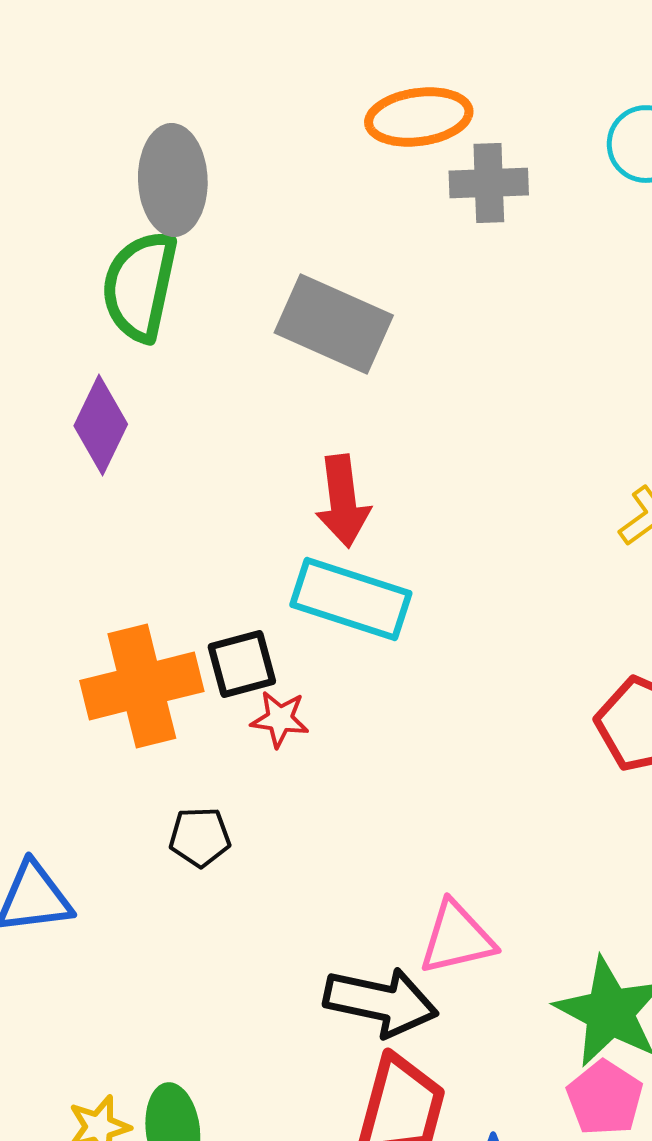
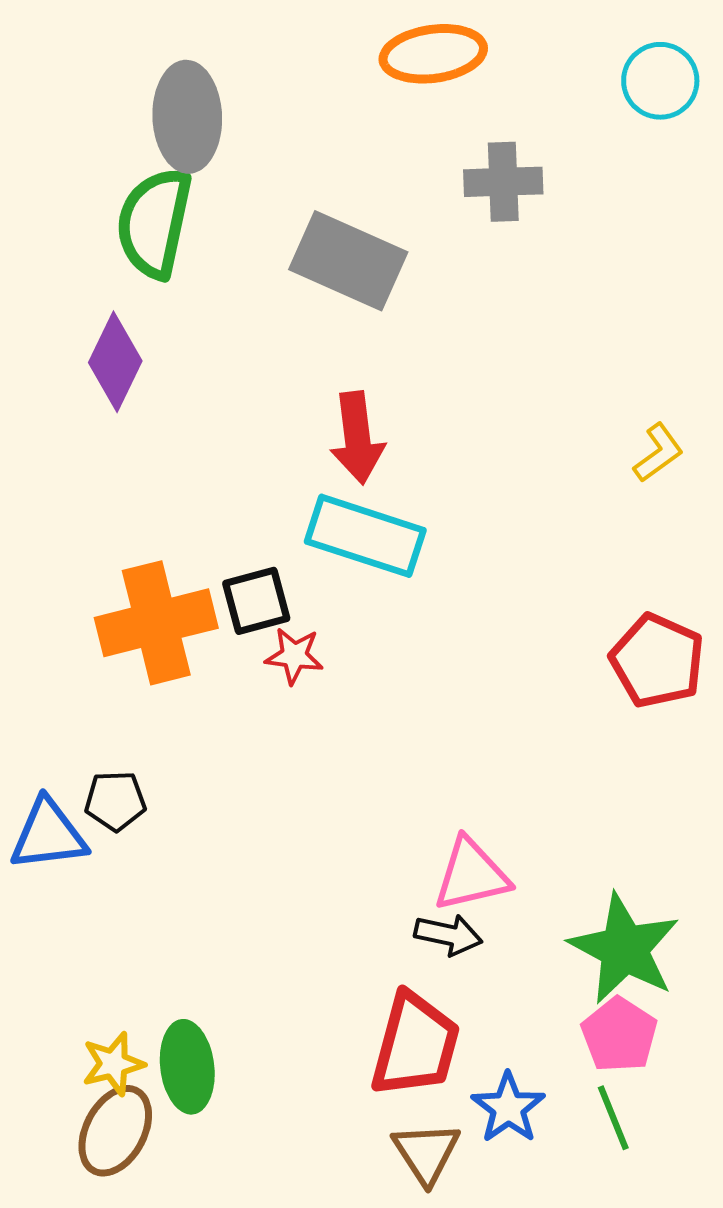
gray cross: (489, 183) -> (503, 182), moved
black pentagon: (200, 837) -> (115, 801), moved
black arrow: (381, 1002) -> (448, 935), moved, size x0.6

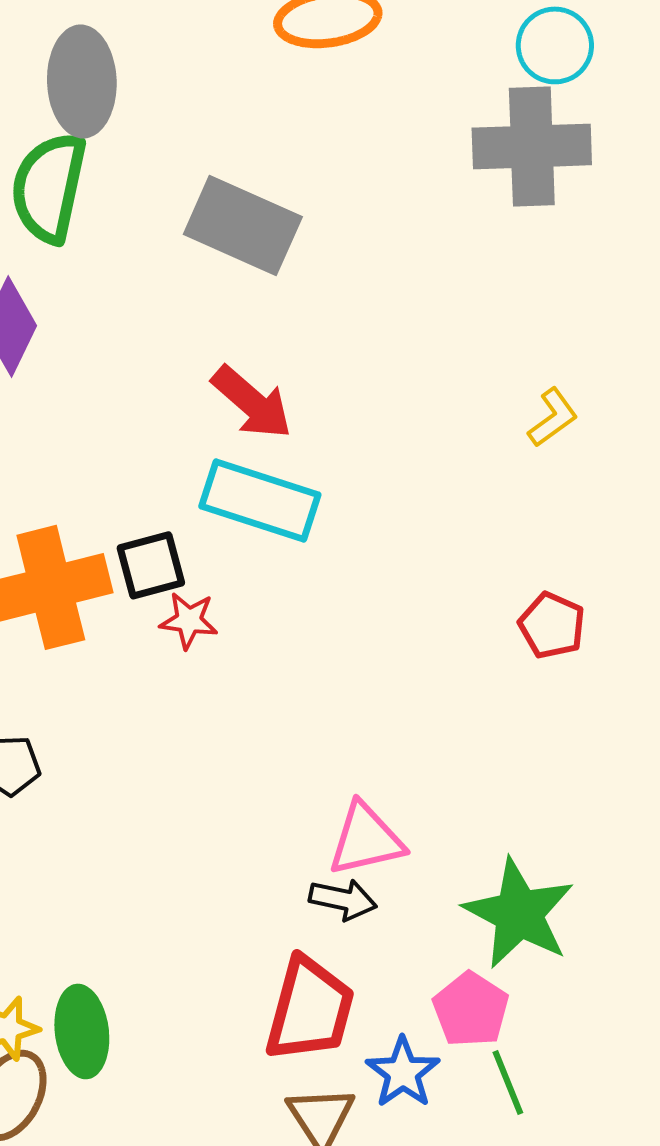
gray cross: (503, 182) -> (532, 146), moved, size x1.5
red arrow: (357, 438) -> (252, 402), turned -42
red pentagon: (657, 661) -> (552, 625), size x0.7
pink pentagon: (619, 1035) -> (471, 1009), moved

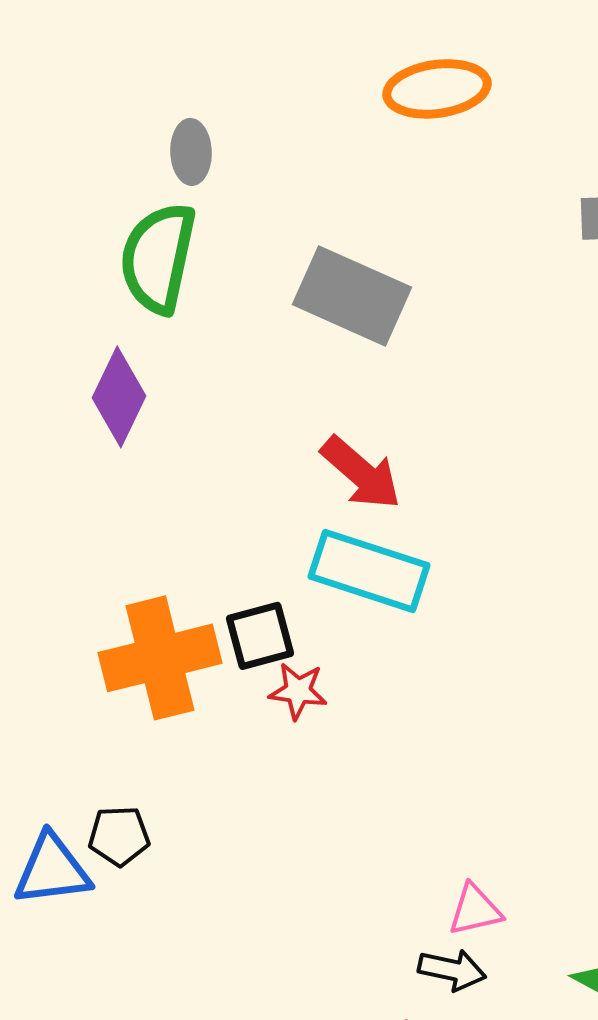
gray ellipse: (82, 81) -> (191, 152), size x0.6
pink triangle: (366, 839) -> (475, 910), size x0.7

